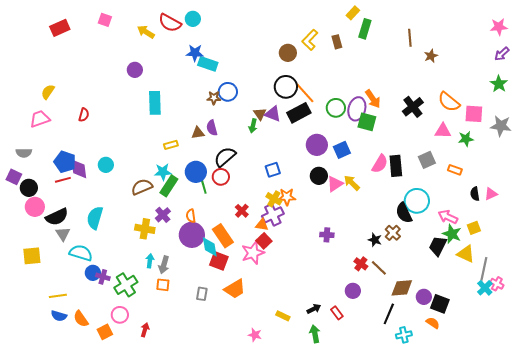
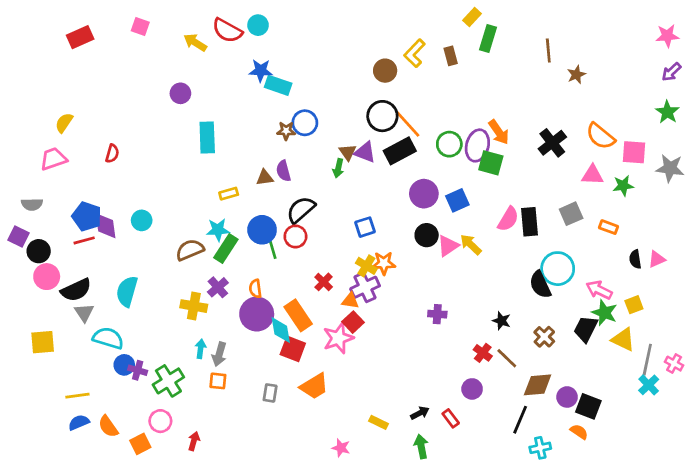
brown cross: (393, 233) -> (544, 337), moved
pink cross: (497, 284) -> (674, 364), moved
blue semicircle: (59, 316) -> (79, 422), turned 140

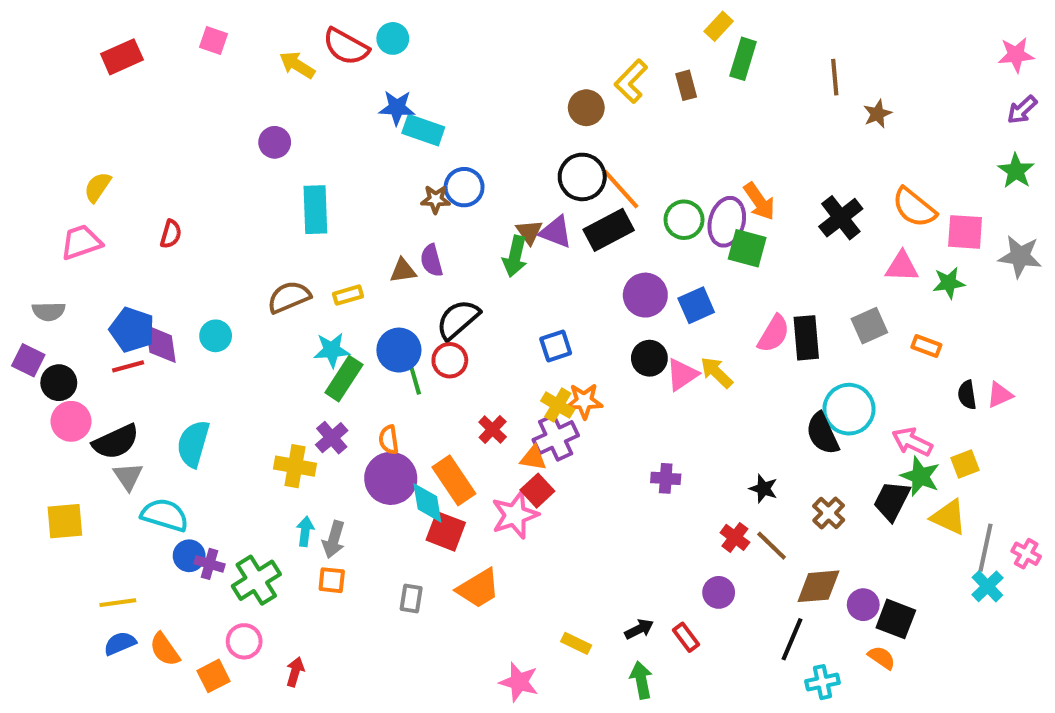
green arrow: (338, 168) -> (515, 256), size x1.4
brown semicircle: (190, 250) -> (289, 297), moved
pink star: (341, 448) -> (519, 682), size x1.4

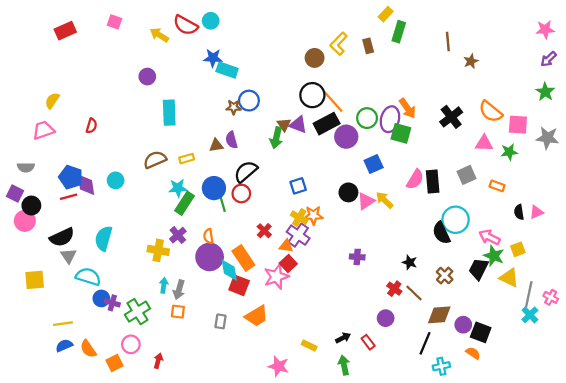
purple circle: (645, 295) -> (346, 137), moved
pink circle: (71, 421) -> (25, 221), moved
purple cross: (556, 438) -> (298, 235), turned -30

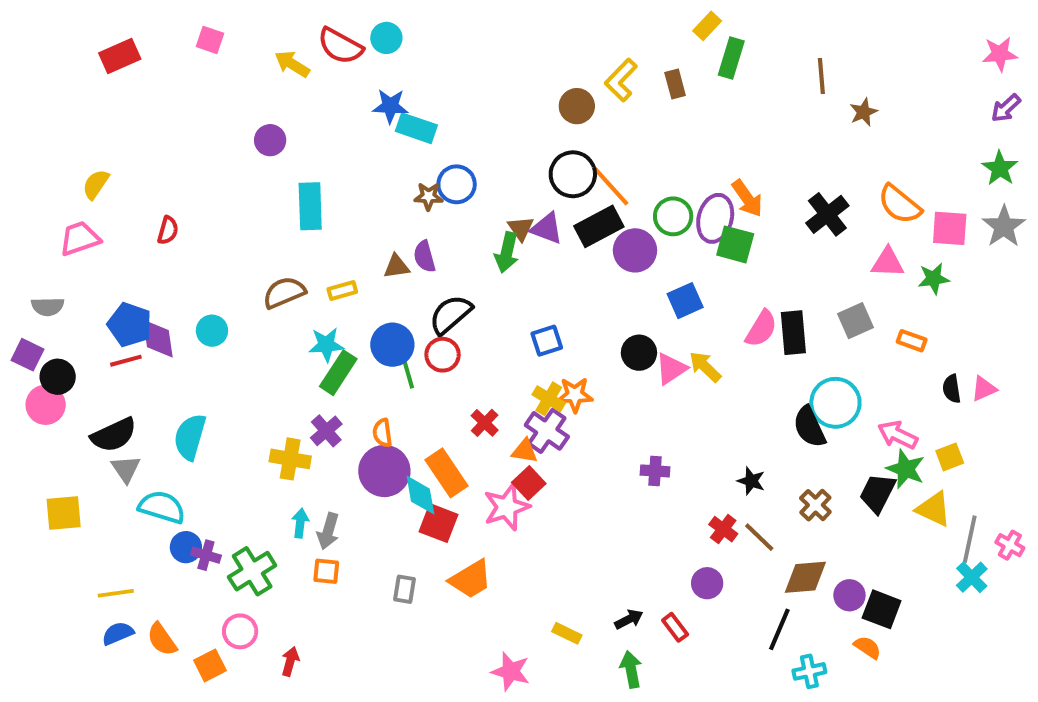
gray star: (547, 138) -> (1004, 226), moved, turned 30

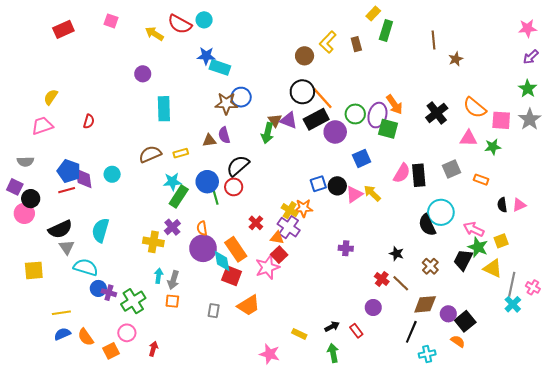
brown star: (428, 196) -> (226, 103), size x1.5
blue square: (547, 341) -> (318, 184), moved
black square: (882, 609) -> (465, 321), turned 30

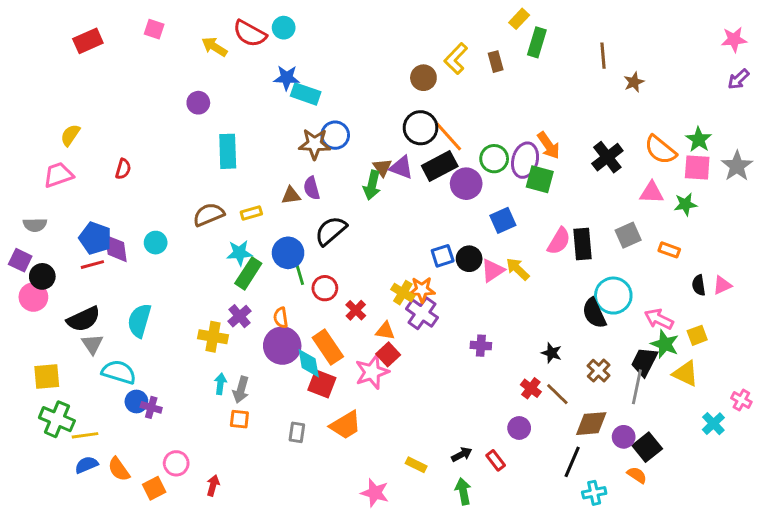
green star: (528, 89) -> (699, 140), moved
red circle: (234, 187) -> (325, 288), moved
purple cross: (289, 227) -> (422, 313), moved
gray line: (512, 284) -> (637, 387), moved
green cross: (133, 301) -> (57, 419), moved, turned -35

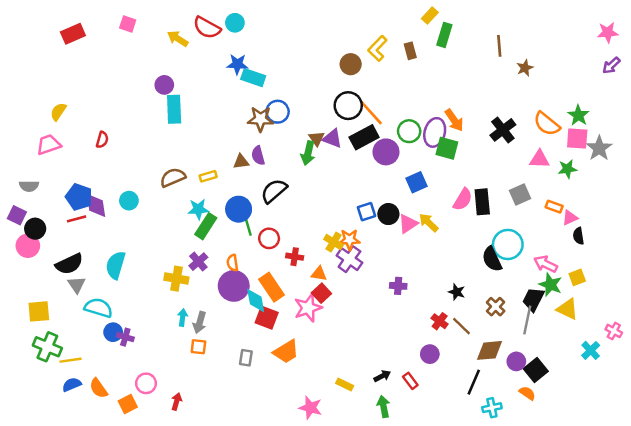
cyan rectangle: (228, 151) -> (174, 109), moved
gray star: (737, 166) -> (599, 148), moved
pink triangle: (722, 285) -> (570, 218), moved
red cross: (356, 310) -> (295, 257), turned -35

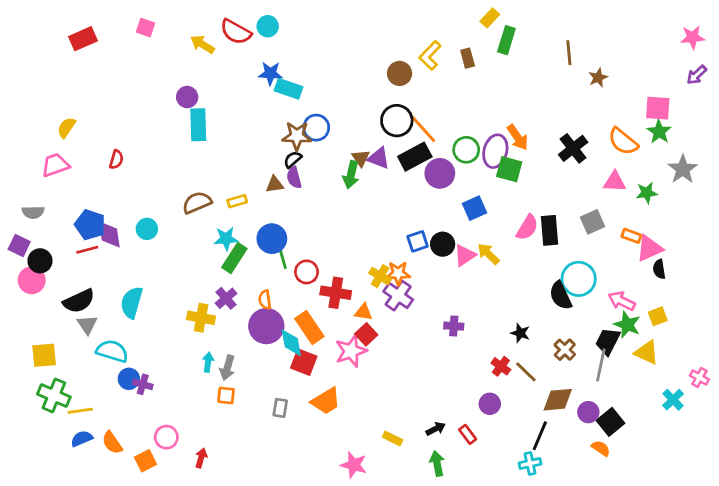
pink square: (577, 139) -> (658, 108), moved
black semicircle: (274, 191) -> (293, 159), moved, size x0.6
pink triangle: (570, 218) -> (649, 248), size x1.5
red cross: (295, 257) -> (336, 293), size x1.5
cyan cross: (492, 408) -> (530, 464), moved

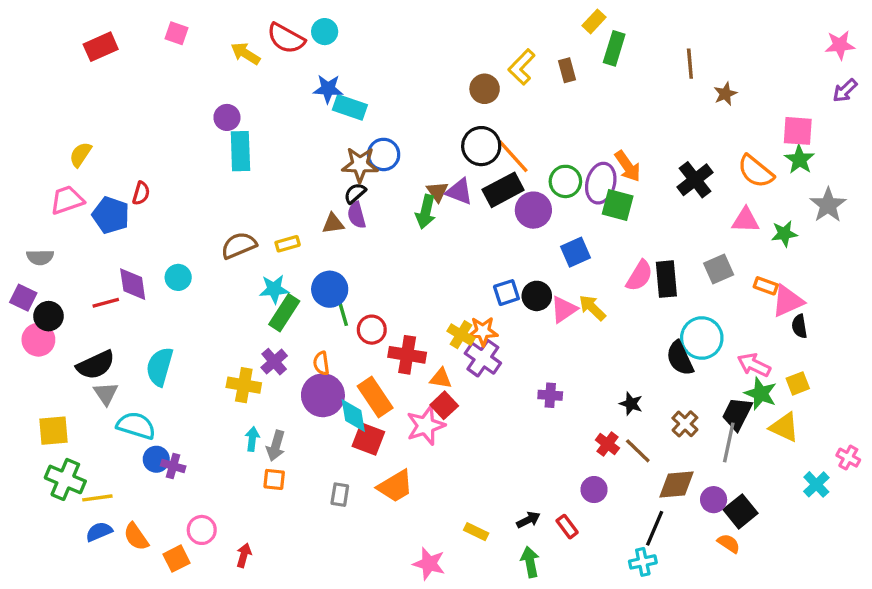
blue pentagon: (90, 225) -> (111, 215), moved

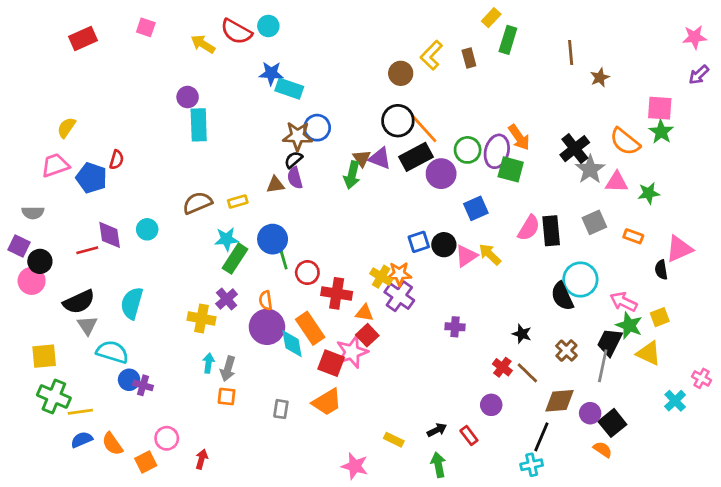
gray star: (828, 205) -> (590, 169), moved
pink triangle: (788, 301) -> (679, 249), moved
red square: (368, 439) -> (331, 363), moved

